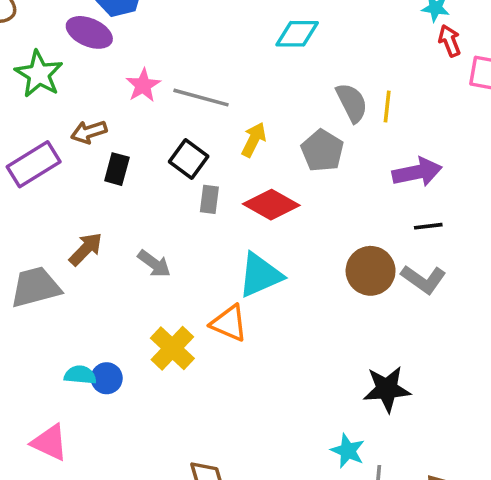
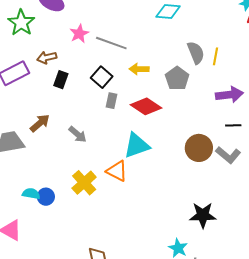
yellow arrow: (254, 140) -> (139, 69), turned -120

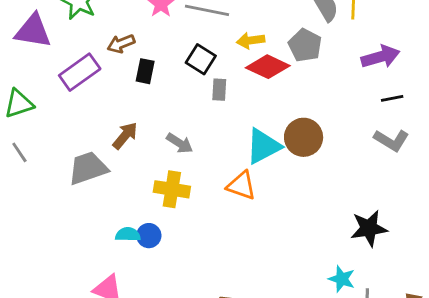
red diamond: (146, 106) -> (268, 67), moved
brown circle: (199, 148) -> (304, 137), moved
yellow cross: (84, 183) -> (172, 189), moved, turned -30

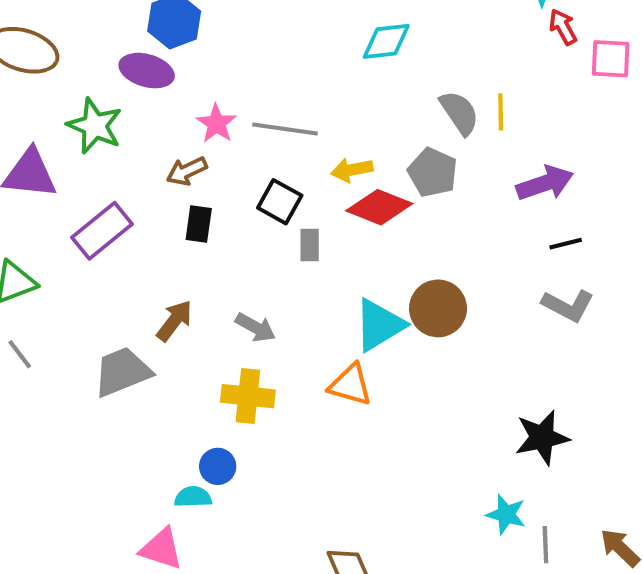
brown arrow: (121, 44) -> (187, 171), moved
cyan semicircle: (128, 234) -> (193, 497), moved

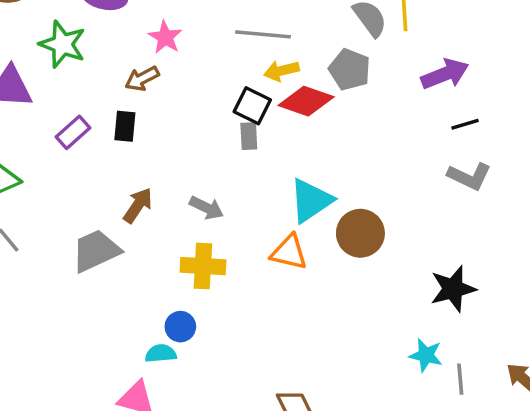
gray line: (285, 129) -> (263, 34), moved
black square: (280, 202) -> (252, 106), moved
black rectangle: (199, 224) -> (125, 126), moved
purple rectangle: (102, 231) -> (73, 132), size x0.7
brown circle: (438, 308) -> (360, 233), moved

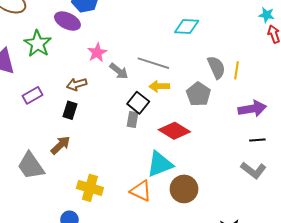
brown arrow: (142, 79) -> (77, 84), moved
red diamond: (306, 101) -> (174, 131), moved
black rectangle: (125, 126) -> (70, 110), moved
gray arrow: (207, 208) -> (119, 71), moved
gray trapezoid: (96, 251) -> (31, 166), turned -112

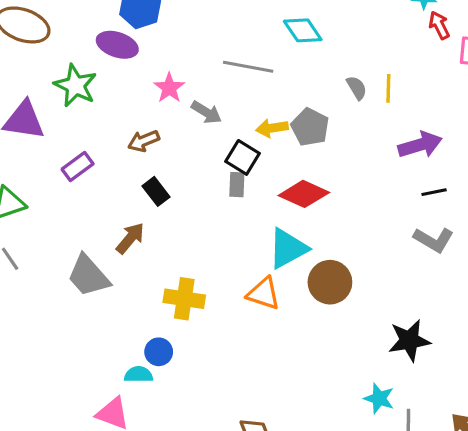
cyan diamond: (187, 27) -> (303, 30), turned 60
gray line: (153, 63) -> (248, 67), moved
gray semicircle: (216, 67) -> (357, 88), size x0.7
gray pentagon: (198, 94) -> (310, 127), moved
black rectangle: (70, 110) -> (156, 191), moved, turned -48

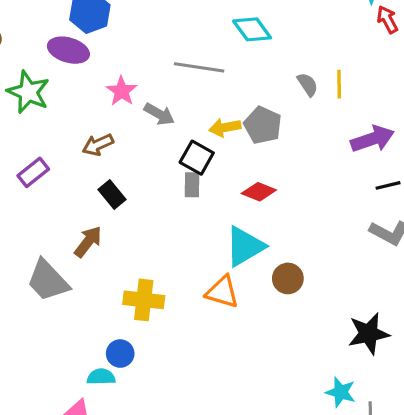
red diamond: (304, 194) -> (259, 192), size x0.7
brown circle: (330, 282) -> (288, 278), size x0.7

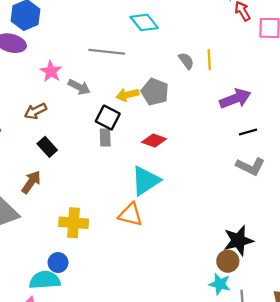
brown circle: (288, 278) -> (228, 261), moved
cyan semicircle: (101, 377) -> (45, 280), size x1.5

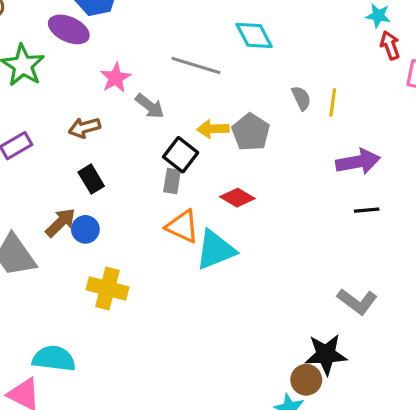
gray L-shape: (250, 166) -> (357, 301), moved
orange triangle: (131, 215) -> (183, 226), moved
blue circle: (58, 263) -> (85, 229), moved

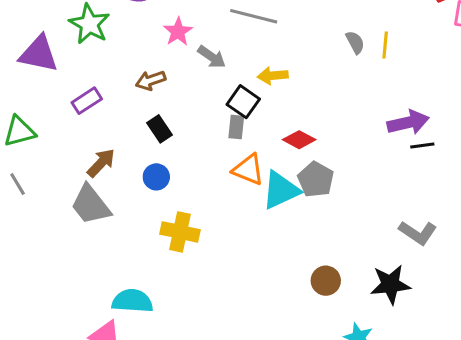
gray pentagon: (251, 132) -> (316, 179), moved
purple arrow: (358, 162) -> (408, 122), moved
brown arrow: (61, 223) -> (101, 163), moved
brown circle: (306, 380) -> (326, 281), moved

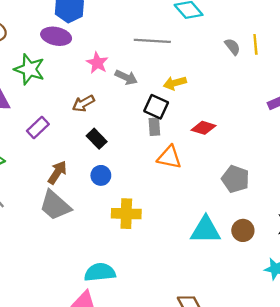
gray pentagon: (316, 179) -> (235, 179), moved
cyan triangle: (281, 190) -> (206, 230), moved, turned 36

